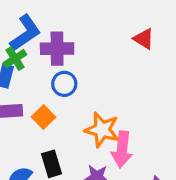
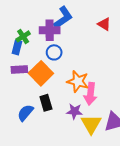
blue L-shape: (25, 33) -> (63, 18), moved
orange square: (44, 117) -> (41, 73), size x1.6

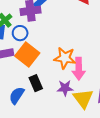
blue circle: (54, 52) -> (20, 33), moved

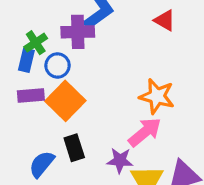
orange star: (65, 58) -> (157, 96), moved
pink arrow: (79, 69) -> (145, 132), turned -135

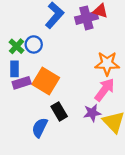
purple cross: (78, 32) -> (86, 18), moved
blue rectangle: (26, 60) -> (14, 69), moved
blue circle: (58, 65) -> (34, 44), moved

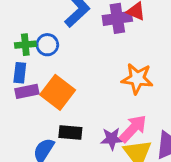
green cross: (16, 46) -> (25, 45), turned 35
pink arrow: (105, 90) -> (133, 129), moved
black rectangle: (59, 111) -> (70, 133), turned -60

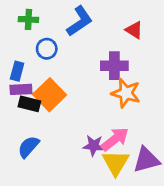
purple cross: (117, 18) -> (114, 66), moved
green cross: (25, 45) -> (28, 19), moved
black rectangle: (70, 133) -> (29, 104), moved

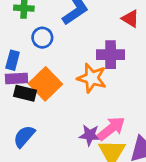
orange star: (126, 93) -> (92, 78), moved

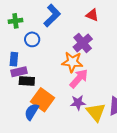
purple cross: (111, 55) -> (83, 43), turned -30
orange square: (45, 84) -> (43, 100), moved
pink arrow: (111, 129) -> (79, 78), moved

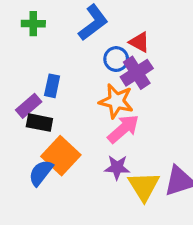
red triangle: (92, 15) -> (139, 42), moved
blue circle: (32, 39) -> (116, 59), moved
blue rectangle: (14, 59) -> (52, 86), moved
purple rectangle: (19, 72) -> (29, 106), turned -35

